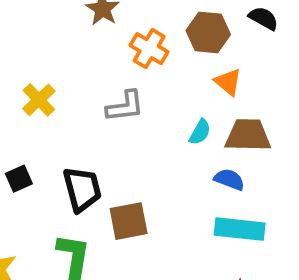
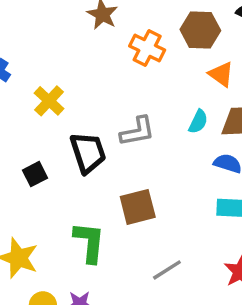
gray L-shape: (125, 106) -> (137, 131), moved
black trapezoid: (82, 189) -> (88, 153), moved

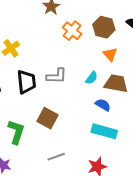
brown square: (138, 207) -> (47, 118), turned 30

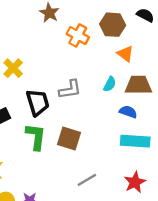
green L-shape: (16, 132) -> (36, 137), moved

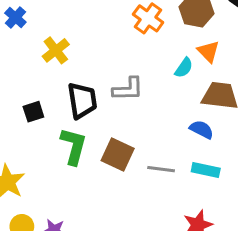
cyan semicircle: (110, 84) -> (184, 68), moved
cyan rectangle: (135, 141) -> (206, 170), size x0.7
gray line: (87, 180) -> (161, 169), moved, turned 30

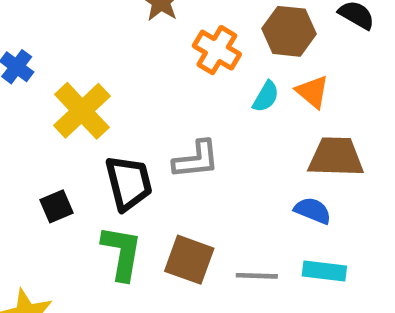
yellow cross: (56, 50) -> (82, 111), size x1.4
cyan semicircle: (184, 68) -> (266, 97), moved

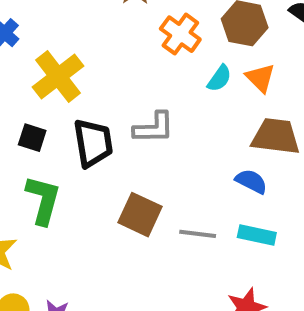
black square: (56, 206) -> (32, 138), moved, turned 36
green L-shape: (122, 253) -> (43, 200), moved

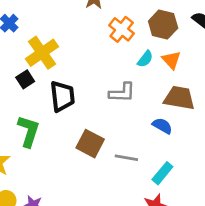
gray L-shape: (154, 128) -> (122, 93), moved
black square: (32, 138) -> (25, 79), moved, turned 36
cyan rectangle: (257, 235) -> (162, 173), moved, turned -65

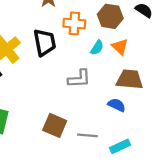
orange cross: (122, 29) -> (74, 23), turned -30
black trapezoid: (62, 96) -> (45, 42), moved
cyan rectangle: (162, 173) -> (120, 146), turned 30

